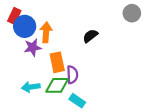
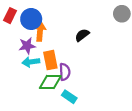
blue circle: (25, 26) -> (31, 19), moved
cyan arrow: (31, 87) -> (31, 62), moved

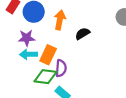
orange arrow: (40, 31) -> (60, 20), moved
orange rectangle: (50, 60) -> (48, 55), turned 30

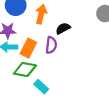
purple semicircle: (61, 68) -> (51, 45), moved

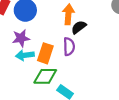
orange arrow: (41, 14) -> (68, 14), moved

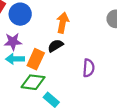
black semicircle: (79, 27) -> (55, 46), moved
purple semicircle: (69, 47) -> (89, 68), moved

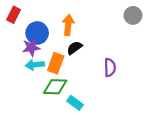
blue circle: (20, 14) -> (37, 33), moved
orange arrow: (63, 23) -> (68, 25), moved

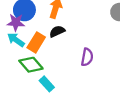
cyan arrow: (35, 65) -> (16, 40), turned 30
green diamond: (55, 87) -> (31, 65), turned 35

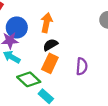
orange rectangle: (36, 42) -> (50, 63), moved

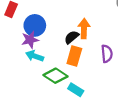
orange arrow: (47, 23) -> (84, 29), moved

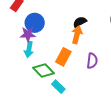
black semicircle: (72, 37) -> (80, 22), moved
cyan arrow: (35, 56) -> (29, 49), turned -112

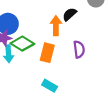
black semicircle: (80, 22) -> (70, 14), moved
green diamond: (43, 70) -> (22, 44), moved

